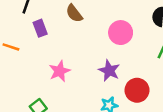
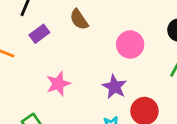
purple rectangle: (40, 28) -> (39, 34), turned 70

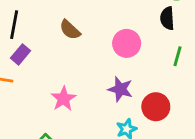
purple rectangle: (39, 34) -> (21, 54), moved

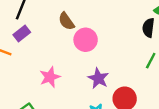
pink circle: (127, 43) -> (86, 40), moved

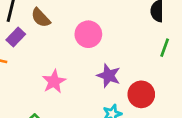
brown semicircle: (66, 21) -> (41, 18), moved

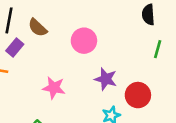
pink star: (54, 82) -> (54, 88), turned -30

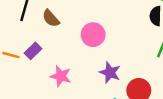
purple rectangle: (15, 47) -> (33, 51), moved

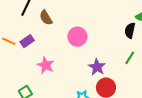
purple star: (110, 73) -> (97, 67), moved

